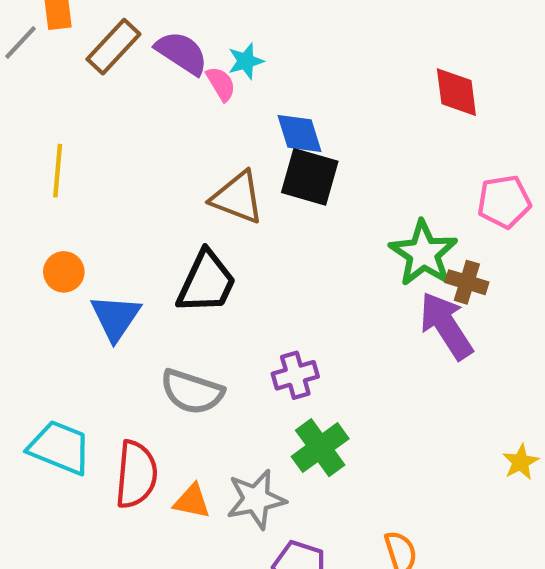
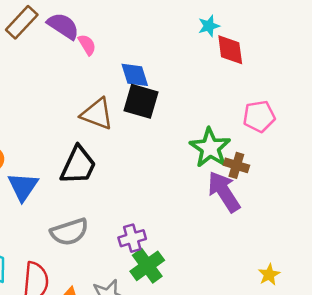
cyan star: (246, 61) -> (209, 26), moved
purple cross: (295, 375) -> (132, 238), moved
gray semicircle: (192, 392) -> (69, 232), turned -36

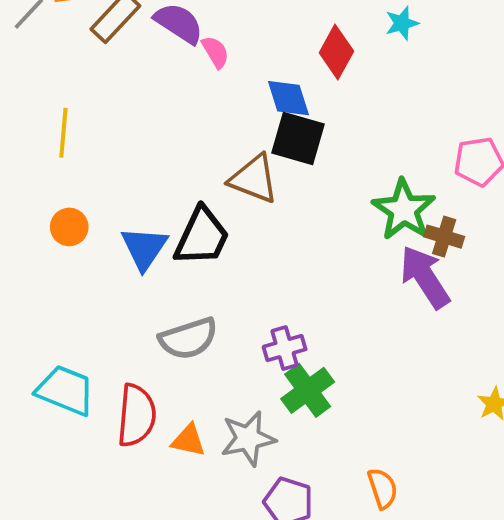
red diamond: (230, 50) -> (336, 52), moved, turned 36
brown triangle: (97, 114) -> (254, 179), moved
blue triangle: (23, 187) -> (144, 248), moved

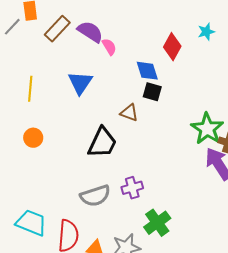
black square: (298, 139) -> (152, 92), size x0.7
brown triangle: (254, 179) -> (129, 113), size x0.7
blue triangle: (144, 248) -> (80, 83), moved
purple cross: (285, 348) -> (132, 188), moved

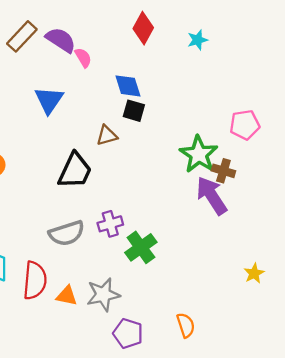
red diamond: (172, 47) -> (143, 28), moved
brown triangle: (129, 113) -> (107, 135), turned -36
green cross: (157, 223) -> (141, 247), moved

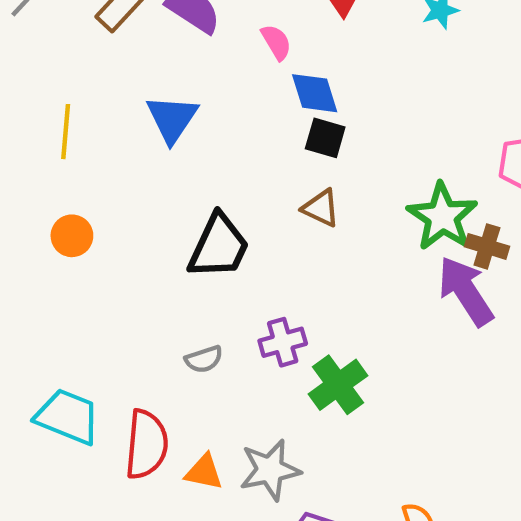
pink semicircle: (83, 58) -> (276, 42), moved
brown triangle: (107, 135) -> (321, 208), moved, turned 40
gray semicircle: (67, 233) -> (204, 359), size x0.6

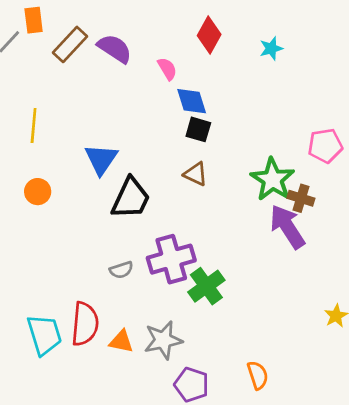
blue triangle: (172, 119) -> (101, 159), moved
purple cross: (283, 342) -> (171, 259), size x1.6
cyan trapezoid: (68, 417) -> (44, 335), moved, turned 51

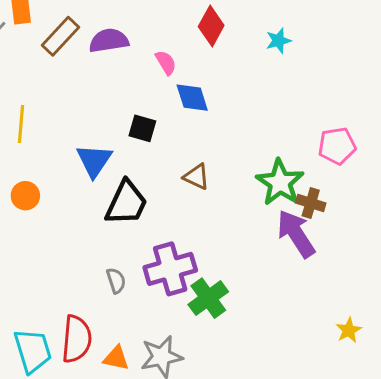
purple semicircle: (115, 48) -> (109, 41), turned -42
black square: (198, 129) -> (142, 128), moved
gray semicircle: (121, 270) -> (116, 281), turned -90

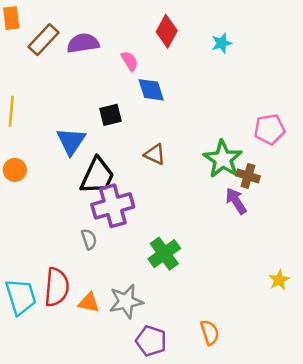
black square: (142, 128) -> (110, 115), turned -30
purple arrow: (296, 234) -> (236, 201), size x0.7
purple cross: (170, 269) -> (113, 206), moved

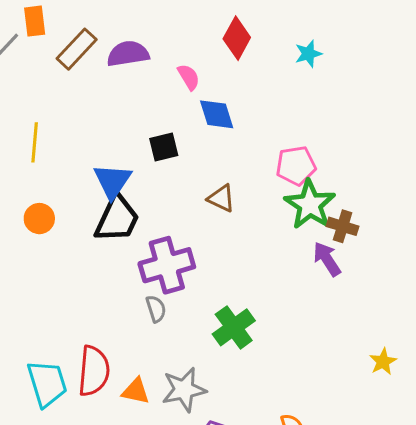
pink pentagon: (269, 129) -> (296, 166), moved
black trapezoid: (97, 176) -> (117, 219), moved
gray semicircle: (89, 239) -> (156, 309), moved

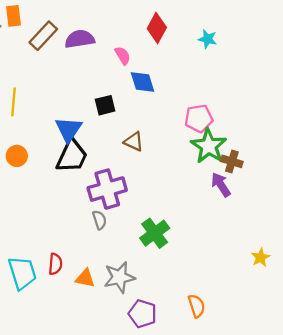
cyan star: (308, 54) -> (208, 39), turned 30
brown triangle: (221, 198) -> (134, 142), moved
red semicircle: (94, 371) -> (55, 264), size x0.6

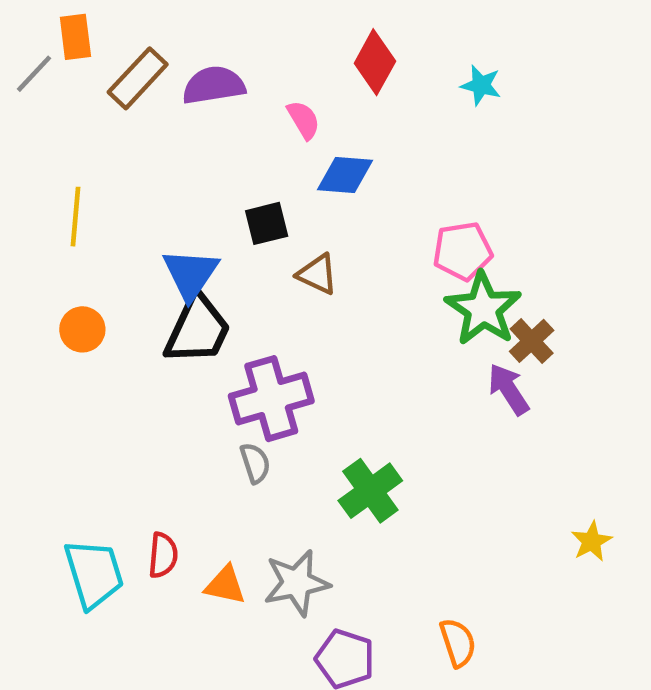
blue diamond: (143, 82) -> (345, 175), turned -68
brown triangle: (134, 142) -> (317, 274), moved
brown cross: (232, 161) -> (532, 341), turned 30

